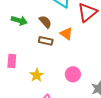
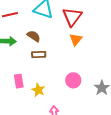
orange triangle: (66, 34) -> (76, 39), moved, turned 48
pink rectangle: (12, 61) -> (19, 81), moved

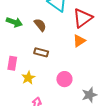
brown rectangle: (39, 55) -> (41, 52), moved

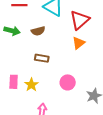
brown semicircle: (40, 25) -> (38, 31), turned 120
pink rectangle: (12, 63) -> (14, 82), moved

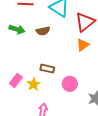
brown rectangle: (42, 58) -> (47, 69), moved
pink rectangle: (14, 82) -> (16, 80), turned 32

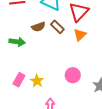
green arrow: (17, 29) -> (17, 42), moved
brown rectangle: (47, 69) -> (57, 27), moved, turned 40

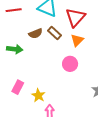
pink circle: (73, 75) -> (70, 64), moved
yellow star: (37, 81) -> (38, 95), moved

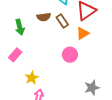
green arrow: (15, 49) -> (20, 27), turned 56
pink rectangle: (18, 87) -> (15, 55), moved

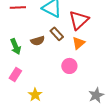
brown semicircle: (44, 17) -> (38, 41), moved

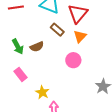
brown semicircle: (38, 41) -> (37, 47), moved
pink rectangle: (15, 75) -> (20, 74), turned -64

